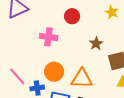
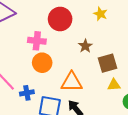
red circle: (72, 16) -> (60, 19), size x1.5
orange circle: (54, 72) -> (42, 63), moved

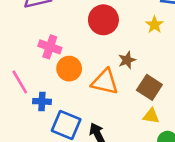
pink cross: (37, 41) -> (50, 47), moved
brown square: (108, 63) -> (149, 87), turned 36
orange triangle: (72, 82) -> (105, 82), moved

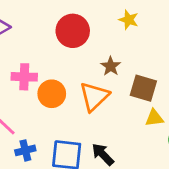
orange triangle: (105, 82) -> (94, 97), turned -40
blue cross: (42, 101) -> (25, 150), moved

